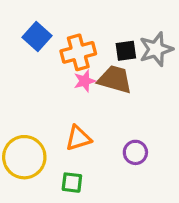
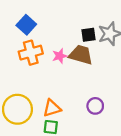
orange cross: (78, 52) -> (31, 53), moved
orange triangle: (78, 138) -> (52, 108), moved

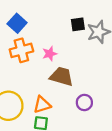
black square: (89, 35) -> (78, 24), moved
brown trapezoid: (81, 55) -> (62, 76), moved

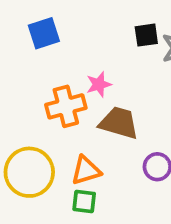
blue square: (17, 23) -> (44, 33), turned 30
orange cross: (21, 50) -> (66, 106), moved

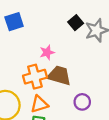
black square: (146, 35) -> (76, 23), turned -32
orange cross: (66, 106) -> (35, 77), moved

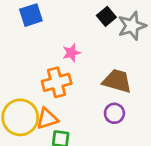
brown trapezoid: (59, 76) -> (117, 81), moved
orange triangle: (39, 104) -> (47, 119), moved

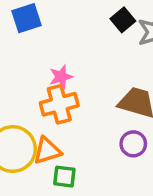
pink star: (71, 53) -> (61, 77), moved

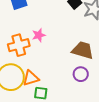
orange cross: (59, 104) -> (19, 45), moved

